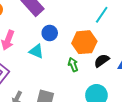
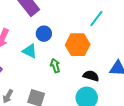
black semicircle: (102, 61) -> (91, 76), moved, turned 49
green arrow: (73, 65) -> (55, 66), moved

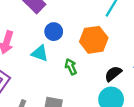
black semicircle: (91, 76) -> (113, 74), turned -49

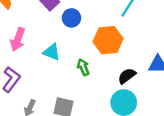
blue circle: (54, 32) -> (71, 18), moved

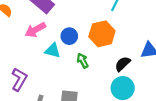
blue circle: (71, 18) -> (69, 36), moved
pink arrow: (18, 39) -> (35, 30), moved, turned 48

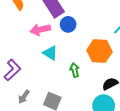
blue circle: (69, 36) -> (68, 24), moved

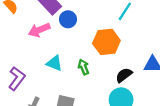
cyan triangle: (50, 53) -> (54, 63), moved

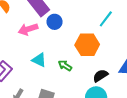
green arrow: (83, 67) -> (65, 65), turned -40

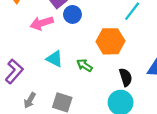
black semicircle: (100, 76) -> (126, 77), turned 105

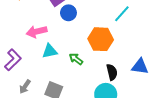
pink arrow: (42, 23) -> (37, 32), moved
cyan triangle: (55, 59) -> (50, 51), turned -42

